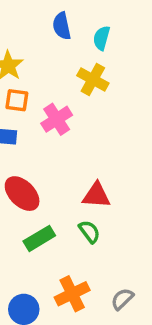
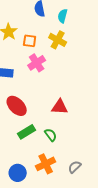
orange square: (17, 100) -> (30, 41), moved
green semicircle: (89, 232) -> (51, 135), moved

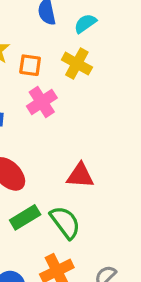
cyan semicircle: (63, 16) -> (85, 23), turned 40
green semicircle: (51, 135) -> (65, 222), size x1.5

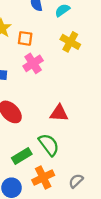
yellow cross: (77, 64) -> (70, 42), moved
green rectangle: (25, 217) -> (22, 156), moved

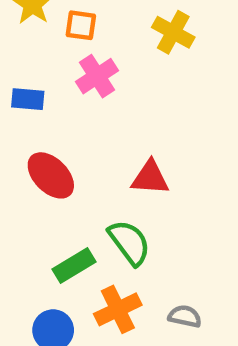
gray semicircle: (76, 181) -> (185, 316), turned 56

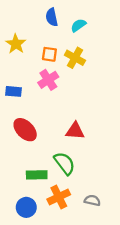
orange square: (81, 25) -> (49, 54), moved
yellow cross: (173, 32) -> (75, 58), moved
green rectangle: (74, 265) -> (37, 175), turned 30

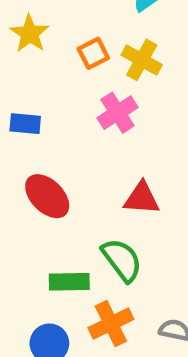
orange square: (49, 54) -> (93, 53), turned -35
pink cross: (48, 80) -> (117, 113), moved

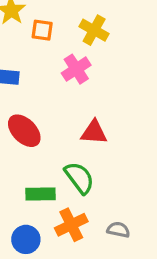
orange square: (93, 53) -> (42, 30), moved, turned 35

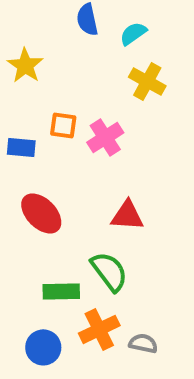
orange square: (42, 30) -> (63, 126), moved
yellow cross: (94, 30) -> (147, 82), moved
gray semicircle: (118, 230) -> (143, 343), moved

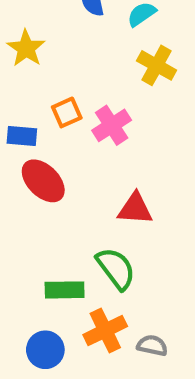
orange square: (63, 126) -> (67, 112), turned -32
red ellipse: (41, 213) -> (43, 181), moved

